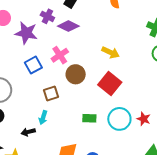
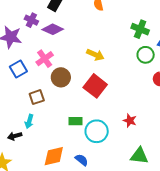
cyan circle: (119, 119) -> (97, 131), moved

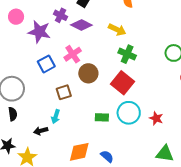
green cross: (140, 29) -> (127, 54), moved
yellow arrow: (95, 55) -> (117, 30), moved
cyan circle: (97, 131) -> (129, 113), moved

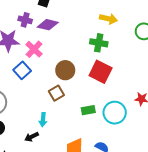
yellow arrow: (117, 30) -> (108, 19), moved
pink cross: (73, 54) -> (34, 49), moved
brown square: (64, 92) -> (56, 93), moved
cyan circle: (129, 113) -> (115, 113), moved

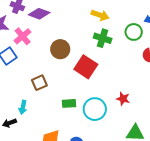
green cross: (99, 43) -> (103, 38), moved
brown circle: (65, 70) -> (60, 49), moved

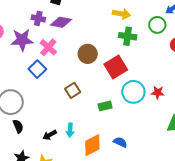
red square: (86, 67) -> (116, 67), turned 35
cyan arrow: (23, 107) -> (70, 130), moved
cyan circle: (95, 109) -> (133, 92), moved

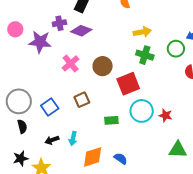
yellow arrow: (121, 14) -> (142, 32), turned -30
purple cross: (38, 18) -> (59, 23), turned -32
pink cross: (48, 47) -> (71, 63), moved
blue square: (37, 69) -> (50, 107), moved

